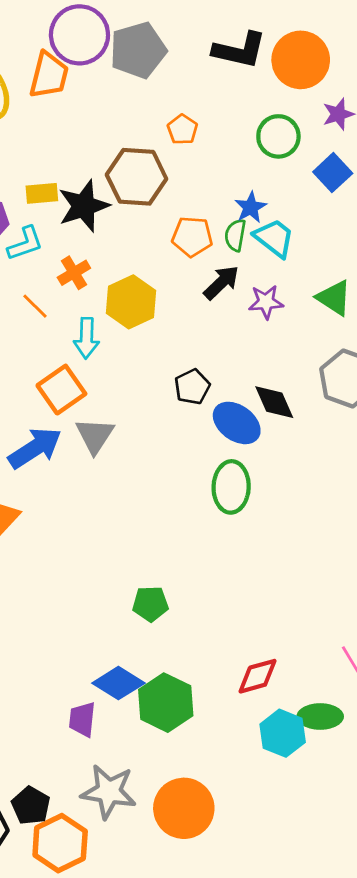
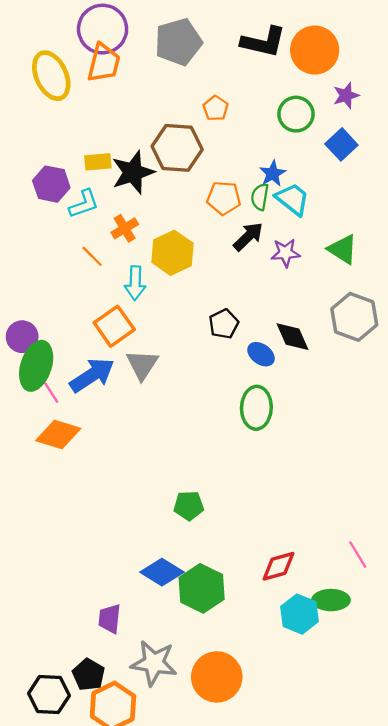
purple circle: (79, 35) -> (103, 29), moved
blue ellipse: (237, 423) -> (261, 354), size x0.7
purple trapezoid: (82, 719) -> (110, 619), moved

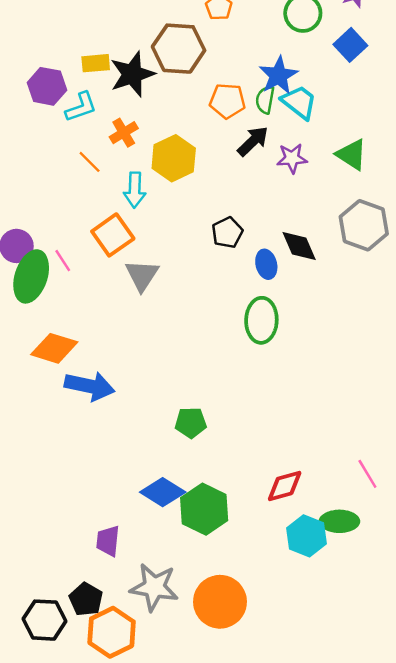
blue star: (273, 174) -> (278, 75), size x1.4
blue ellipse: (261, 354) -> (266, 264), turned 40
blue arrow: (92, 375) -> (90, 386), moved, turned 45
pink line: (51, 393) -> (63, 261), moved

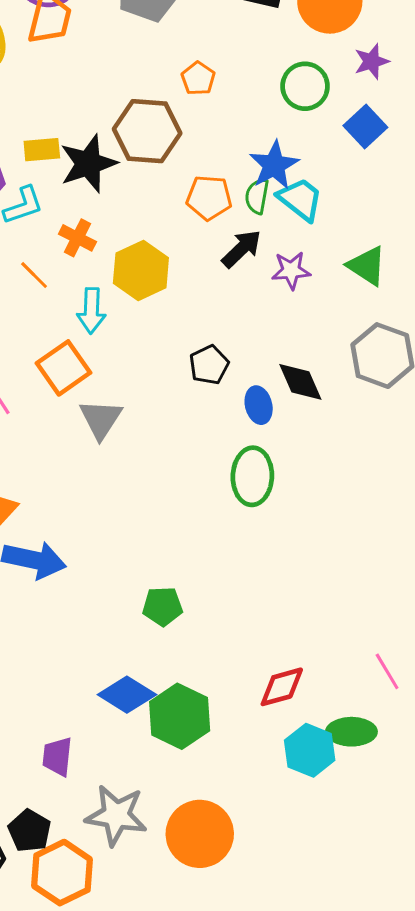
orange cross: (124, 133) -> (77, 238), turned -32

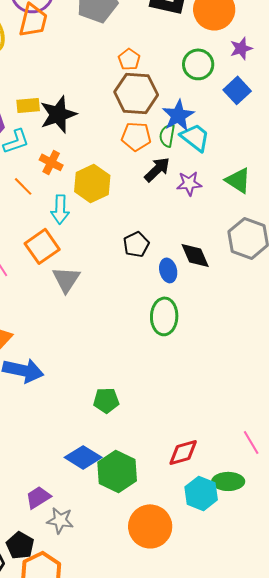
brown hexagon: (147, 131) -> (136, 93), moved
purple trapezoid: (57, 756) -> (38, 497), turned 52
gray star: (116, 815) -> (60, 520), moved, size x0.7
orange circle: (200, 834) -> (150, 526), moved

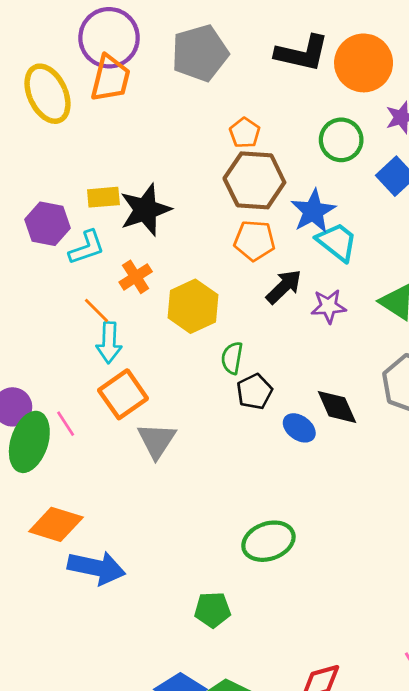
green semicircle: (167, 135) -> (232, 358), moved
orange cross: (51, 162) -> (136, 277), turned 30
cyan arrow: (60, 209) -> (109, 343), moved
blue ellipse: (168, 270) -> (299, 428), turned -40
green ellipse: (164, 316) -> (268, 541), moved, turned 69

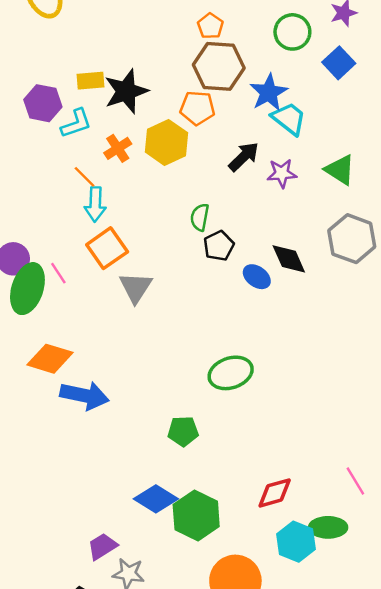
orange pentagon: (254, 241) -> (197, 108), moved
yellow hexagon: (193, 306) -> (166, 142), moved

